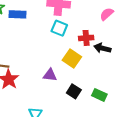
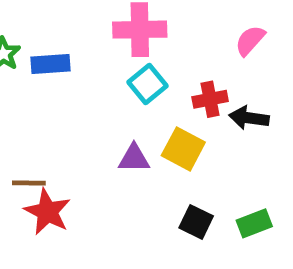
cyan square: (59, 28) -> (148, 84), turned 35
purple triangle: (50, 75) -> (134, 158), moved
green rectangle: (99, 95) -> (254, 223), turned -40

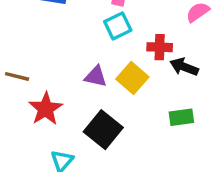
red star: (47, 212) -> (46, 109), moved
black square: (196, 222) -> (103, 130), moved, size x1.5
green rectangle: (254, 223) -> (181, 117), moved

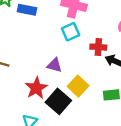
yellow square: (132, 78) -> (78, 86), moved
red star: (46, 109) -> (36, 88), moved

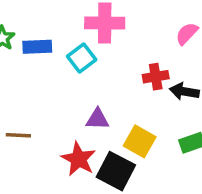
cyan square: (71, 32) -> (82, 58), moved

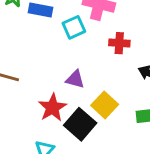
red cross: (156, 77) -> (119, 43), moved

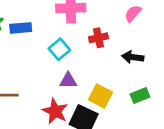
cyan square: (74, 27) -> (59, 49), moved

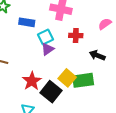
blue rectangle: (21, 28) -> (27, 22), moved
purple triangle: (68, 81) -> (48, 49), moved, turned -48
green rectangle: (140, 95) -> (83, 80), moved, size x1.5

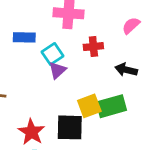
yellow square: (67, 78) -> (89, 106), turned 36
red star: (32, 81) -> (31, 132), moved
black square: (51, 92) -> (70, 127), turned -30

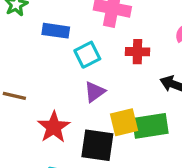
purple triangle: (57, 70) -> (95, 92), moved
red star: (31, 132) -> (54, 127), moved

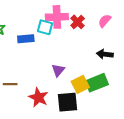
red cross: (137, 52) -> (78, 22), moved, turned -32
cyan square: (87, 55) -> (45, 27), moved, turned -35

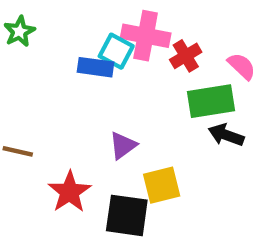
pink semicircle: (105, 21) -> (242, 66), turned 80
blue rectangle: (26, 39) -> (95, 67), moved
green rectangle: (97, 83) -> (211, 101), moved

